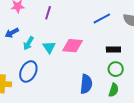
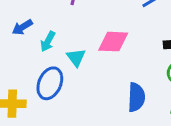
cyan triangle: (49, 47) -> (76, 57), moved

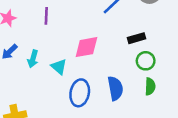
blue ellipse: (50, 83) -> (80, 93), moved

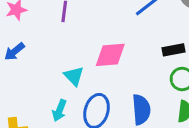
cyan arrow: (33, 59) -> (59, 110), moved

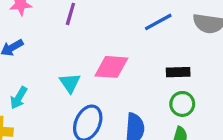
cyan arrow: (59, 110) -> (19, 98), moved

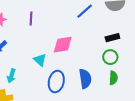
black rectangle: (178, 72) -> (112, 38), moved

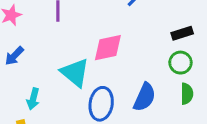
cyan triangle: (40, 60) -> (75, 73), size x1.5
blue semicircle: (85, 79) -> (144, 97), turned 36

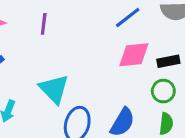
pink diamond: (108, 48) -> (134, 55), moved

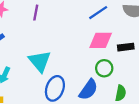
green circle: (163, 91) -> (104, 68), moved

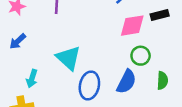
black rectangle: (126, 47) -> (160, 15), moved

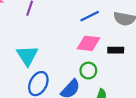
black rectangle: (160, 15) -> (116, 50), moved

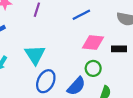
blue line: (90, 16) -> (81, 15), moved

